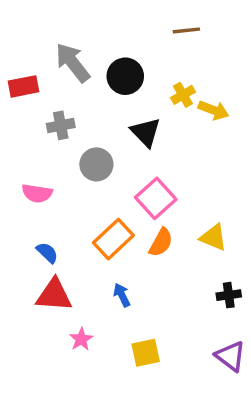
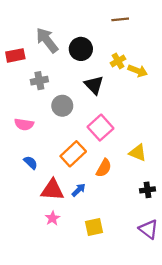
orange semicircle: (161, 242) -> (104, 168), moved
red triangle: (54, 295) -> (52, 190), moved
blue arrow: (122, 295) -> (79, 190), turned 72

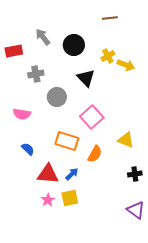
gray arrow: (47, 40) -> (43, 37), size x0.7
orange rectangle: (73, 154) -> (67, 141), turned 60
yellow square: (94, 227) -> (70, 198), moved

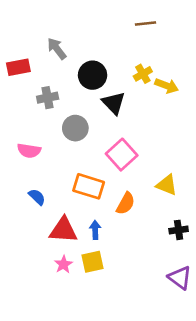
black circle: (74, 45) -> (93, 75), moved
blue arrow: (72, 174) -> (95, 230), turned -48

